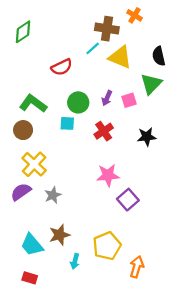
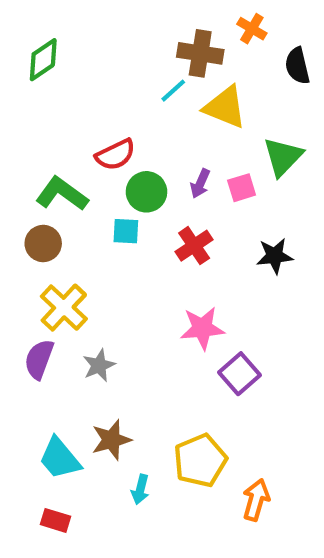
black semicircle: (159, 56) -> (297, 66), moved
red semicircle: (62, 67) -> (116, 155), moved
purple semicircle: (21, 192) -> (39, 359), turned -35

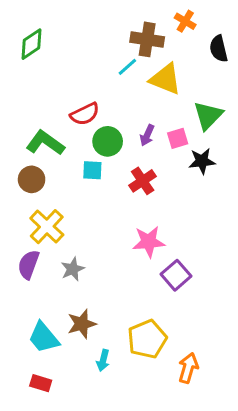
black star: (275, 256) -> (202, 161), moved

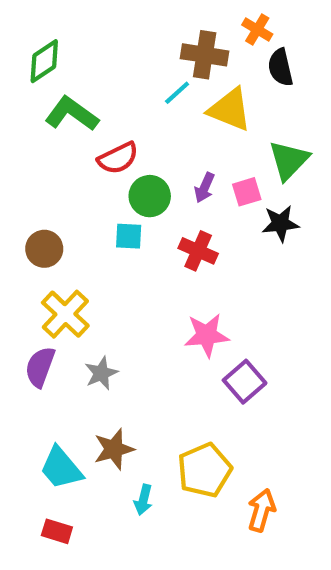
black semicircle: (219, 49) -> (280, 67), moved
green L-shape: (45, 143) -> (72, 114), moved
red cross: (143, 181) -> (198, 251), turned -32

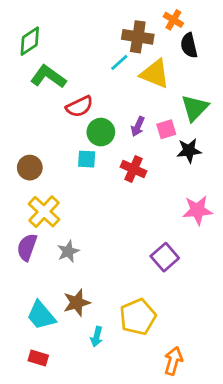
pink star: (207, 335) -> (197, 210), moved
orange arrow: (261, 510) -> (173, 361), moved

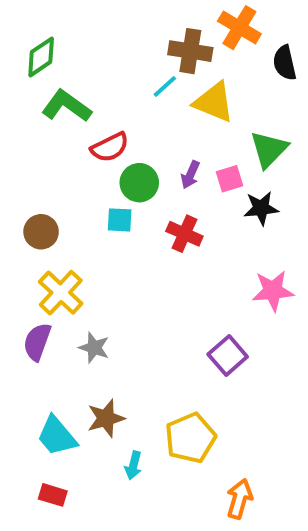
orange cross: (173, 20) -> (239, 28), size x1.5
black semicircle: (189, 45) -> (285, 63), moved
gray star: (68, 251) -> (94, 348), turned -30

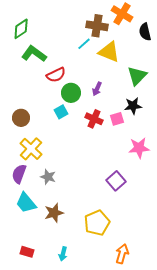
pink square: (230, 179) -> (117, 119), moved
cyan square: (120, 220) -> (61, 112), turned -32
cyan trapezoid: (57, 436) -> (26, 203), moved
cyan arrow: (133, 465) -> (63, 254), moved

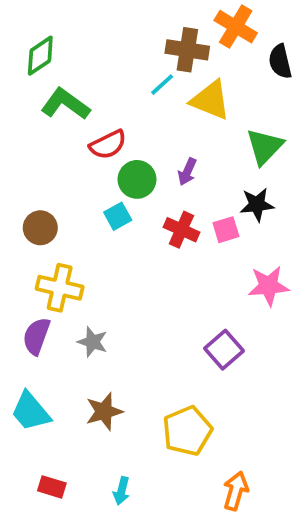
yellow cross: (31, 149) -> (60, 288), turned -30
cyan trapezoid: (26, 203) -> (31, 412), moved

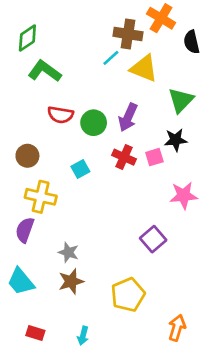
red semicircle: (108, 145) -> (60, 115), moved, turned 35
purple arrow: (187, 172) -> (128, 117), size x1.5
cyan square: (118, 216) -> (80, 169), moved
gray star: (93, 342) -> (68, 252), moved
orange arrow: (236, 491) -> (177, 328), moved

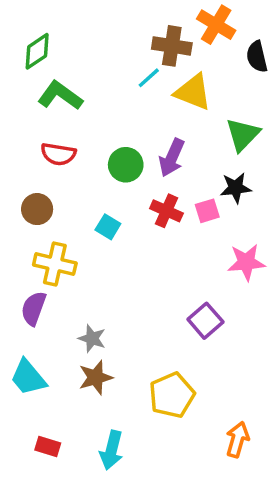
red semicircle: (60, 115) -> (58, 154), moved
cyan square: (80, 169) -> (108, 227), turned -30
cyan arrow: (83, 336) -> (112, 450), size x1.5

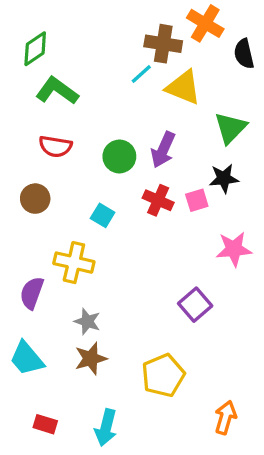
yellow cross: (55, 264) -> (74, 263), moved

